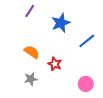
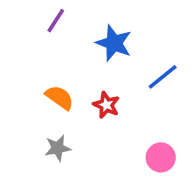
blue star: (61, 23) -> (114, 43), turned -30
red star: (55, 64) -> (106, 105), moved

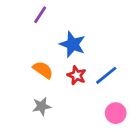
blue star: (114, 43) -> (73, 44), moved
blue line: (163, 77) -> (106, 75), moved

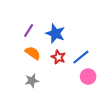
purple line: (40, 15) -> (29, 30), moved
pink circle: (116, 113) -> (88, 77), moved

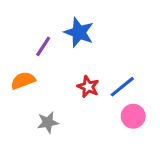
blue star: (55, 34) -> (79, 32), moved
orange semicircle: (33, 53) -> (23, 81), moved, turned -56

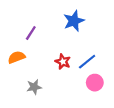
blue star: (79, 32) -> (74, 21), moved, turned 30

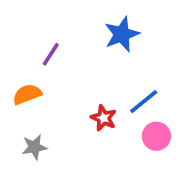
red star: (63, 62) -> (104, 118), moved
gray star: (34, 87) -> (34, 147), moved

